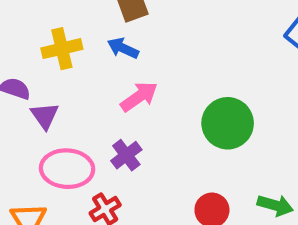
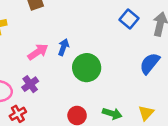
blue arrow: (123, 48) -> (63, 47), moved, turned 84

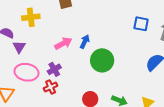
blue square: (129, 19) -> (141, 24), turned -35
red cross: (18, 114) -> (51, 87), moved

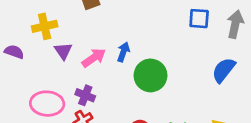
purple triangle: (19, 47) -> (63, 51), moved
purple cross: (54, 69) -> (85, 95), turned -32

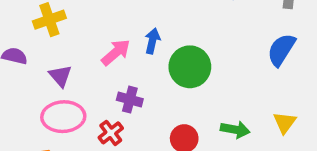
purple triangle: (63, 51) -> (60, 76), moved
purple cross: (85, 95) -> (130, 100), moved

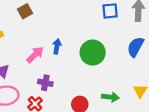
green circle: (190, 67) -> (93, 53), moved

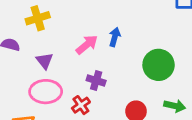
green circle: (93, 53) -> (159, 65), moved

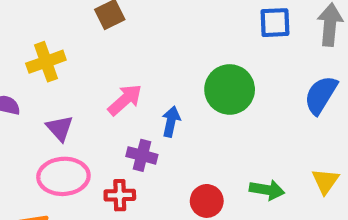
blue arrow: (115, 37) -> (171, 122), moved
green circle: (159, 65) -> (230, 89), moved
red cross: (81, 105) -> (120, 195), turned 36

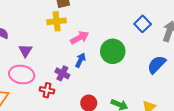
blue square: (275, 23) -> (143, 24), turned 35
yellow cross: (46, 62) -> (57, 21), moved
pink arrow: (125, 100) -> (80, 38), moved

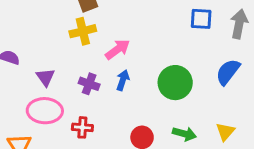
blue square: (143, 24) -> (201, 19), turned -35
green circle: (113, 51) -> (175, 83), moved
purple cross: (62, 73) -> (89, 84), moved

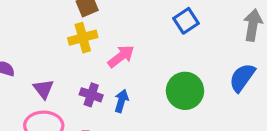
blue square: (201, 19) -> (186, 21), moved, turned -35
blue arrow: (123, 80) -> (121, 101), moved

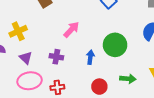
yellow cross: (83, 38) -> (18, 31), moved
blue arrow: (121, 101) -> (90, 57), moved

